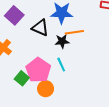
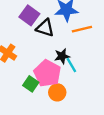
purple square: (14, 15) -> (29, 15), moved
black star: (62, 41) -> (62, 56), moved

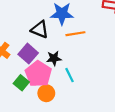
purple square: (29, 15) -> (28, 54), moved
cyan line: (71, 65) -> (69, 75), moved

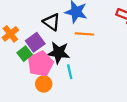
black star: (54, 58) -> (59, 53), size x1.5
green square: (21, 83) -> (25, 54), moved

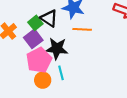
green square: (25, 54) -> (35, 23), moved
cyan line: (70, 72) -> (61, 73), moved

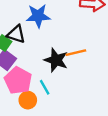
orange line: (82, 29) -> (76, 53), moved
black star: (57, 49) -> (56, 60), moved, turned 30

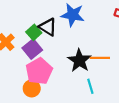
cyan line: (45, 87) -> (90, 86), moved
orange circle: (28, 100) -> (32, 88), moved

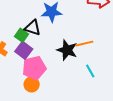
pink pentagon: (39, 71) -> (34, 68), turned 30
cyan line: (90, 86) -> (90, 71), moved

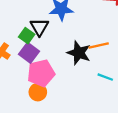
black triangle: (33, 28) -> (39, 27), turned 42
cyan line: (90, 71) -> (105, 77), turned -40

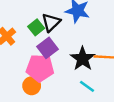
purple square: (29, 53) -> (48, 48), moved
cyan line: (105, 77) -> (87, 86), moved

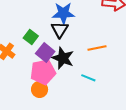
black triangle: (51, 22) -> (60, 30), moved
black star: (83, 59) -> (63, 58), moved

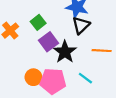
black triangle: (60, 30) -> (81, 25), moved
pink pentagon: (43, 72) -> (53, 81), moved

